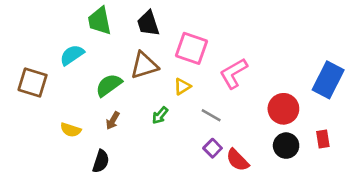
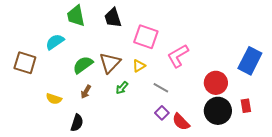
brown triangle: (144, 65) -> (110, 63), moved, turned -30
black circle: (286, 146) -> (218, 111), size x1.4

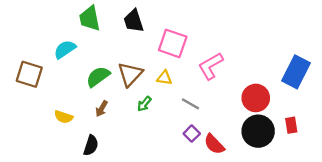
yellow triangle: (139, 66) -> (164, 78), turned 40

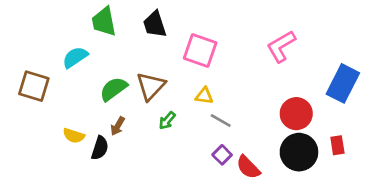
pink L-shape: (211, 66) -> (281, 46), moved
yellow triangle: (164, 78) -> (204, 96), moved
black semicircle: (91, 145) -> (100, 148), moved

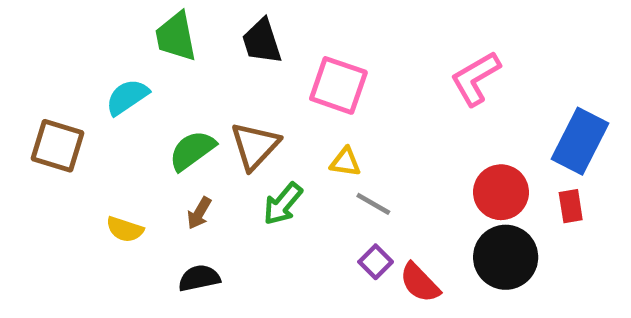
green arrow: (167, 121) -> (283, 204), size x1.4
red rectangle: (337, 145) -> (571, 206), moved
black semicircle: (100, 148) -> (199, 278), moved, turned -120

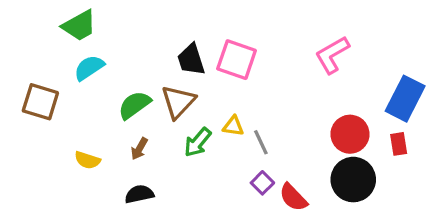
green trapezoid: (176, 37) -> (79, 26), moved, turned -108
black trapezoid: (262, 41) -> (191, 60), moved
yellow triangle: (345, 162) -> (233, 126), moved
gray line: (373, 204) -> (261, 142), turned 35

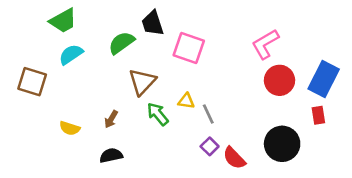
black trapezoid: (191, 60) -> (153, 23), moved
green semicircle: (134, 105) -> (121, 43), moved
red circle: (350, 134) -> (279, 80), moved
green arrow: (198, 142) -> (158, 114), turned 100

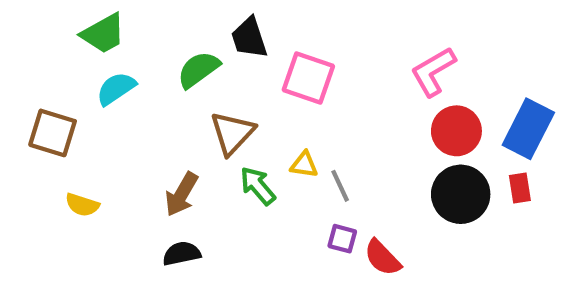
brown arrow: (111, 119) -> (182, 194), size x1.5
yellow semicircle: (70, 128) -> (82, 205), moved
black circle: (282, 144) -> (461, 194), moved
purple square: (210, 146) -> (342, 239), turned -30

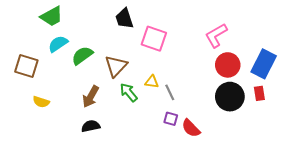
green semicircle: (198, 70) -> (82, 55), moved

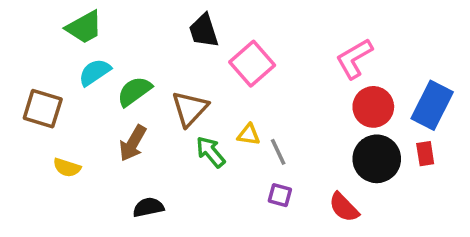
pink square: (154, 39) -> (252, 64), turned 30
brown arrow: (91, 97) -> (133, 143), moved
red semicircle: (191, 128) -> (344, 207), moved

